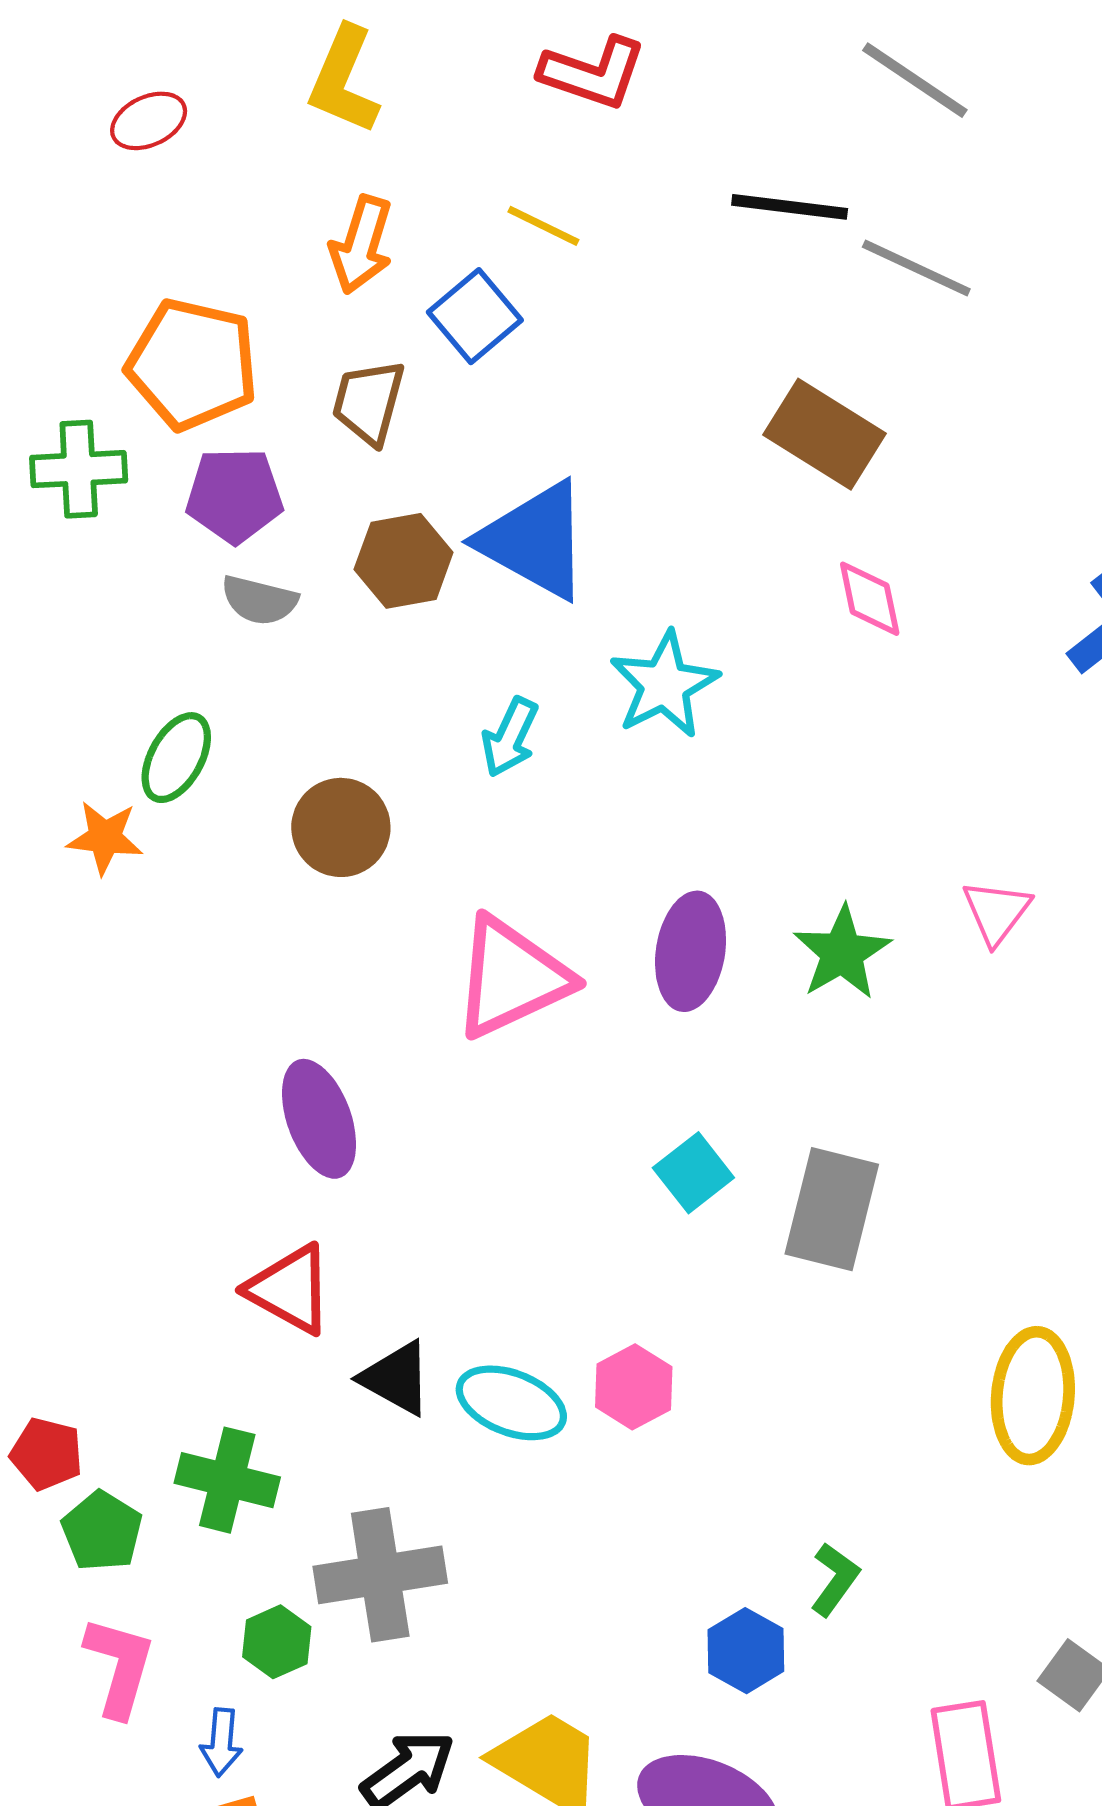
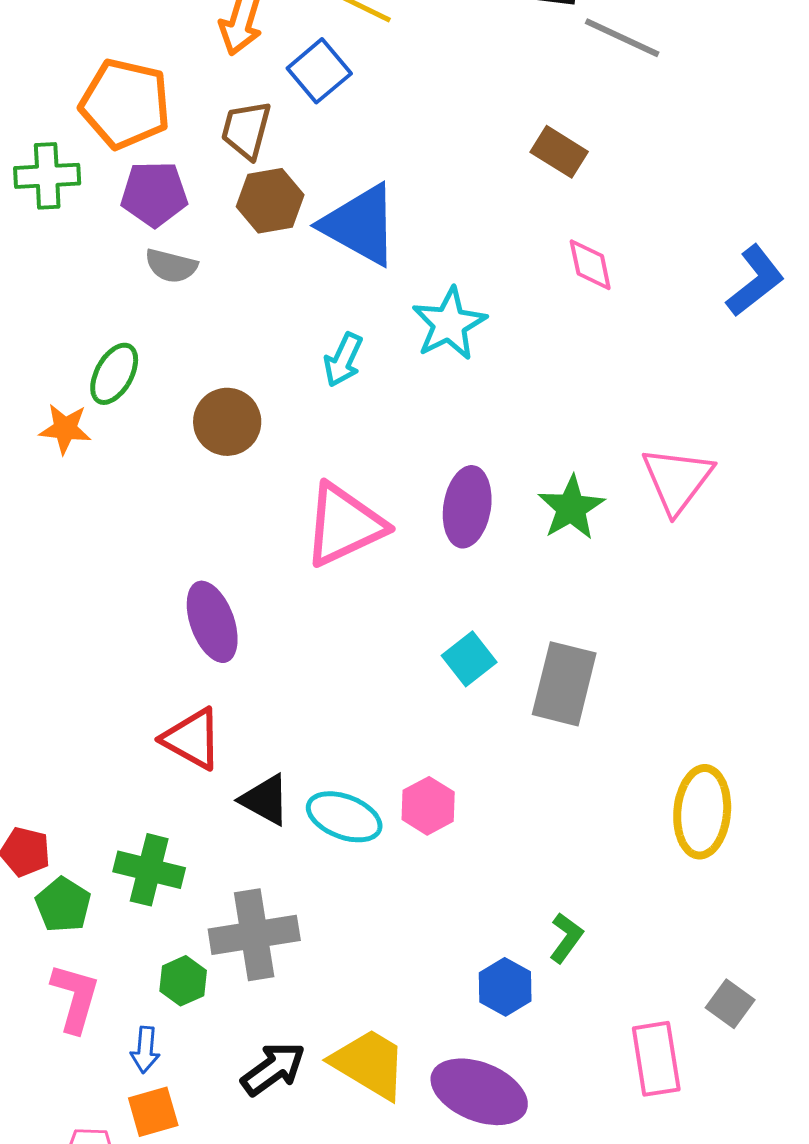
brown rectangle: (825, 434) -> (559, 152), size x0.7
brown hexagon: (404, 561) -> (270, 201), moved
pink triangle: (996, 912) -> (677, 480), size x1.5

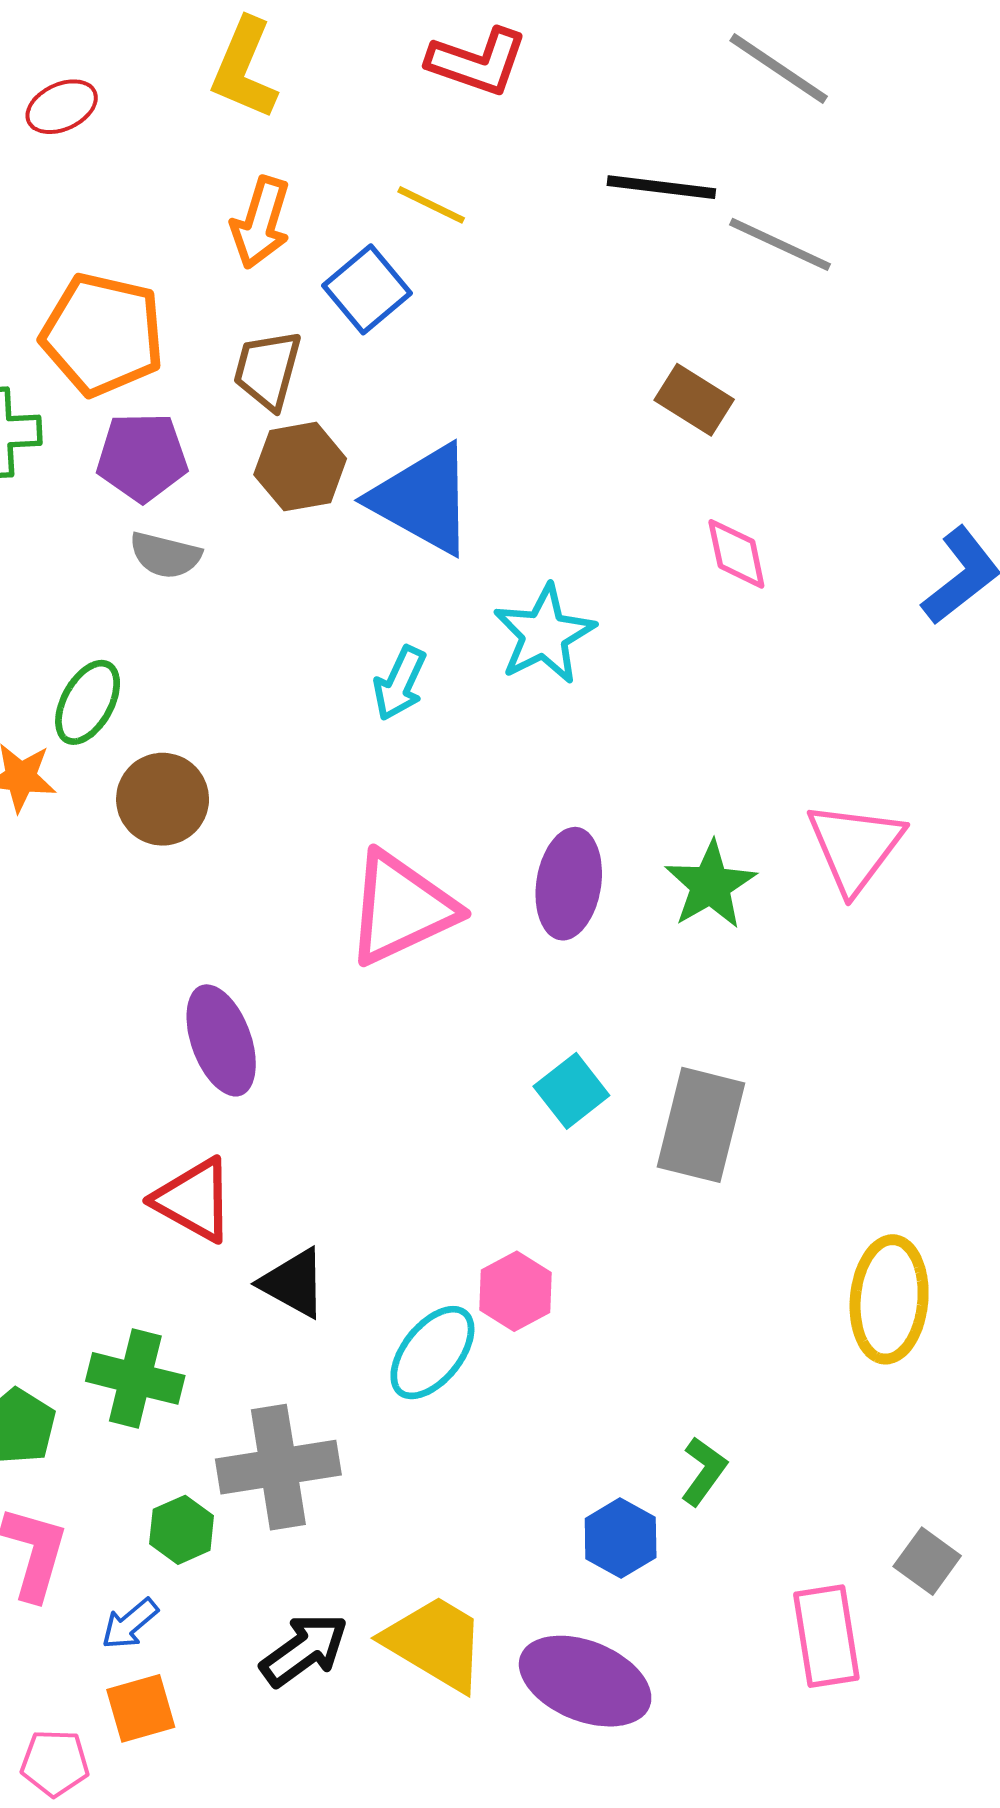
brown circle: (227, 422) -> (163, 799), moved
cyan ellipse: (344, 817) -> (432, 1353), moved, turned -72
blue arrow: (145, 1050) -> (130, 1624), turned 45

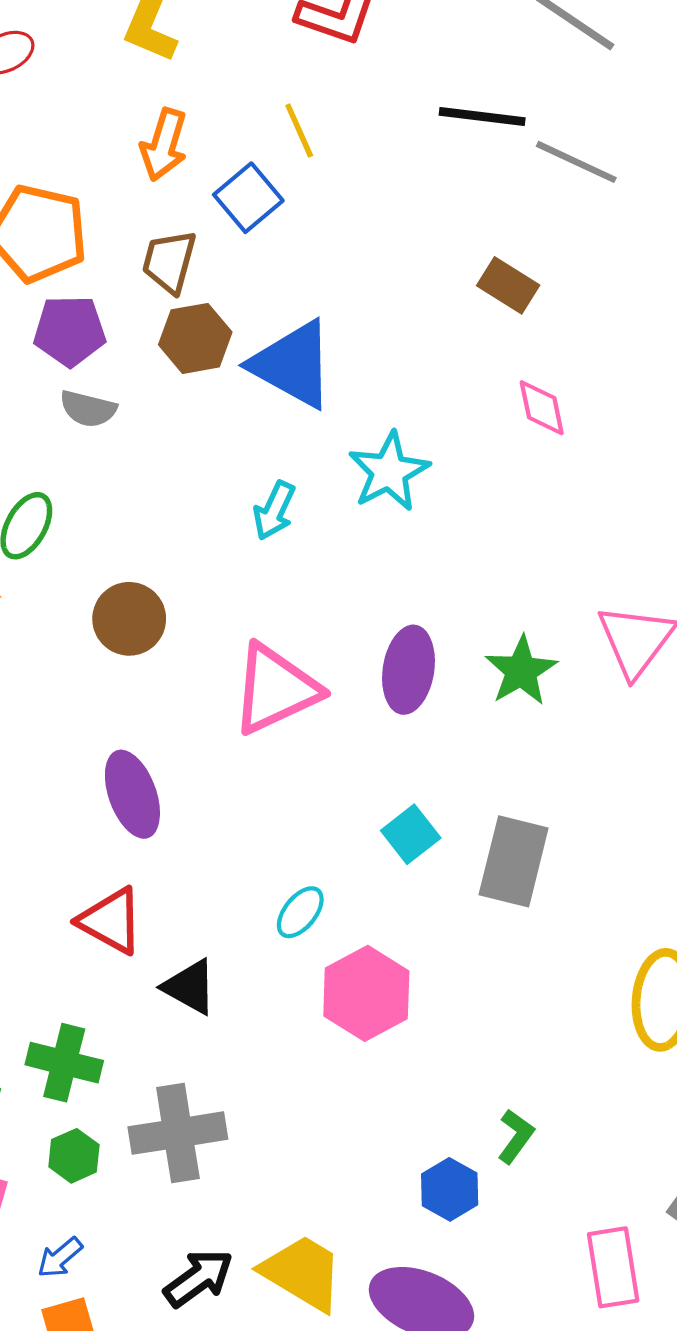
yellow line: (431, 205) -> (299, 131), turned 40
brown circle: (163, 799) -> (129, 619), moved
pink hexagon: (516, 1291) -> (366, 993), size x1.5
cyan ellipse: (432, 1353) -> (300, 912), moved, size x0.7
green hexagon: (182, 1530) -> (74, 1156), moved

